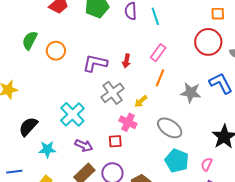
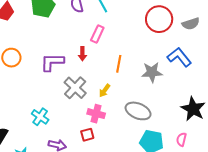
pink rectangle: (158, 53) -> (97, 34), moved
cyan cross: (72, 114) -> (40, 117), size x0.7

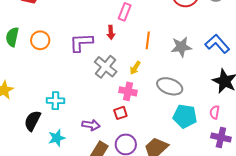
blue L-shape: (179, 57) -> (217, 44), moved
cyan cross: (40, 117) -> (55, 101), moved, turned -30

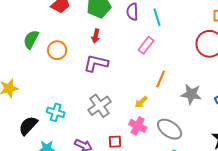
red arrow: (111, 32) -> (96, 36), moved
gray cross: (106, 67) -> (100, 106), moved
pink cross: (128, 91) -> (138, 126), moved

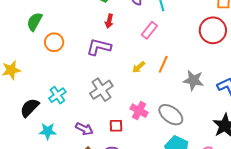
red arrow: (96, 36) -> (109, 21), moved
orange circle: (57, 50) -> (54, 42), moved
yellow arrow: (141, 102) -> (139, 67), moved
cyan cross: (56, 112) -> (57, 95), turned 36

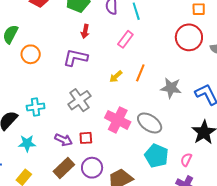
cyan cross: (57, 95) -> (36, 107), turned 30
pink cross: (139, 111) -> (118, 120), size x1.4
red square: (116, 126) -> (86, 138), moved

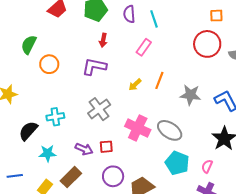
brown rectangle: (64, 168) -> (71, 177), moved

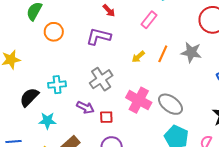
red arrow: (103, 40) -> (109, 11), turned -56
gray star: (190, 95) -> (191, 52), moved
purple arrow: (84, 149) -> (85, 107), moved

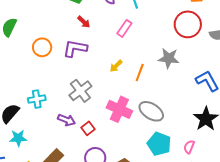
orange circle: (54, 32) -> (42, 47), moved
orange line: (163, 54) -> (140, 73), moved
red square: (106, 117) -> (88, 128), turned -32
cyan star: (47, 121) -> (18, 138), moved

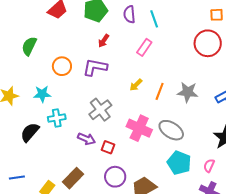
red arrow: (84, 22) -> (104, 41), turned 80
gray star: (169, 58) -> (188, 92), moved
red square: (88, 128) -> (108, 147), turned -32
cyan star: (18, 138) -> (42, 94), moved

